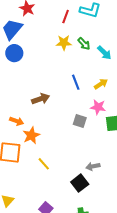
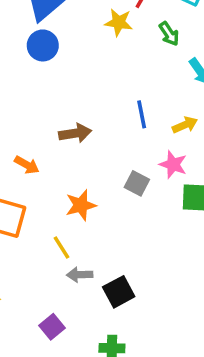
yellow star: (64, 43) -> (119, 22), moved
green arrow: (84, 44) -> (169, 34), moved
orange star: (31, 135) -> (81, 205), moved
gray arrow: (93, 166) -> (80, 275), moved

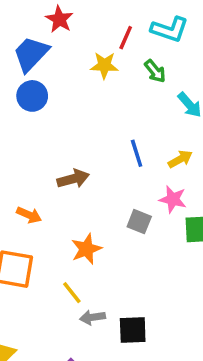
black square: (119, 292) -> (133, 330), turned 32

